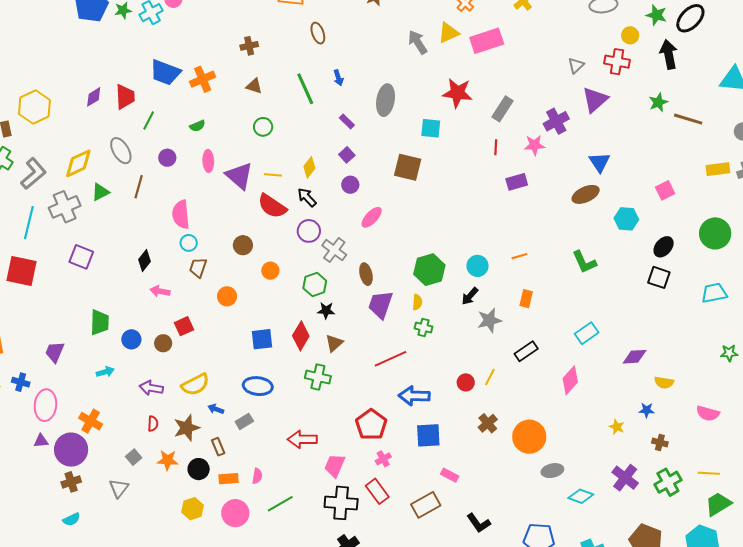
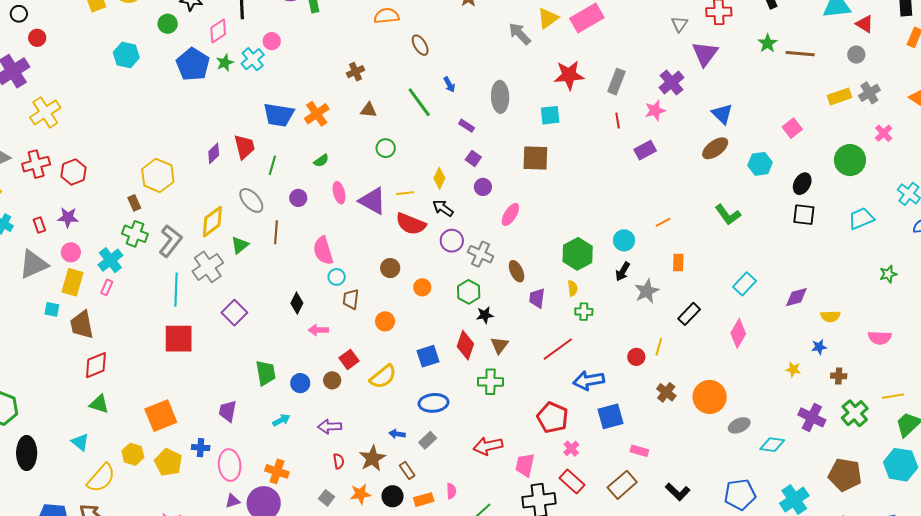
purple square: (81, 257) -> (234, 313), turned 35
purple trapezoid: (381, 305) -> (537, 298), size x0.7
yellow semicircle: (195, 385) -> (383, 377), moved

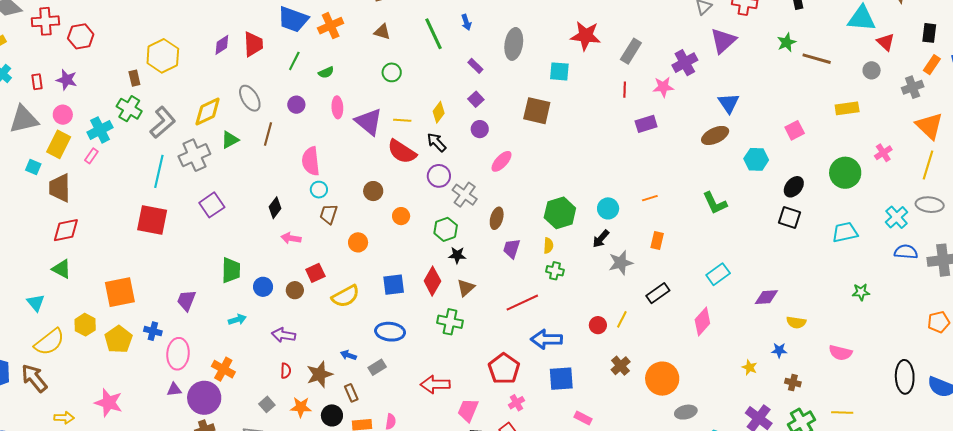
gray cross: (869, 93) -> (913, 87), moved
green line: (272, 165) -> (294, 61), moved
brown ellipse: (517, 271) -> (497, 218), turned 30

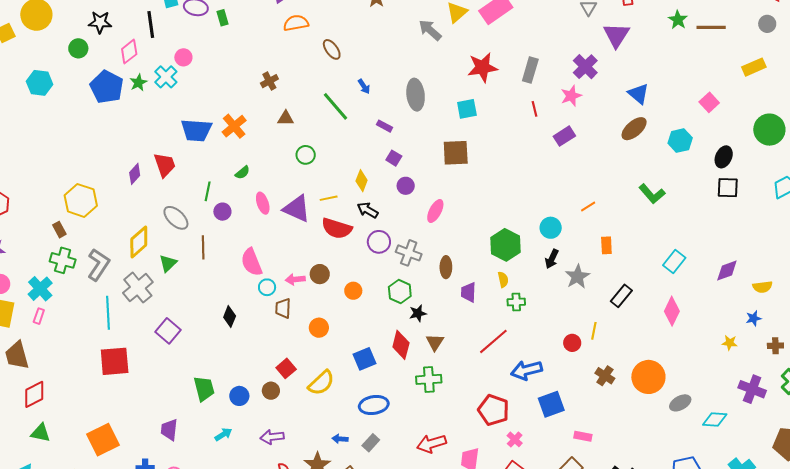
green line: (294, 61) -> (208, 191), moved
pink arrow: (291, 238) -> (295, 279), moved

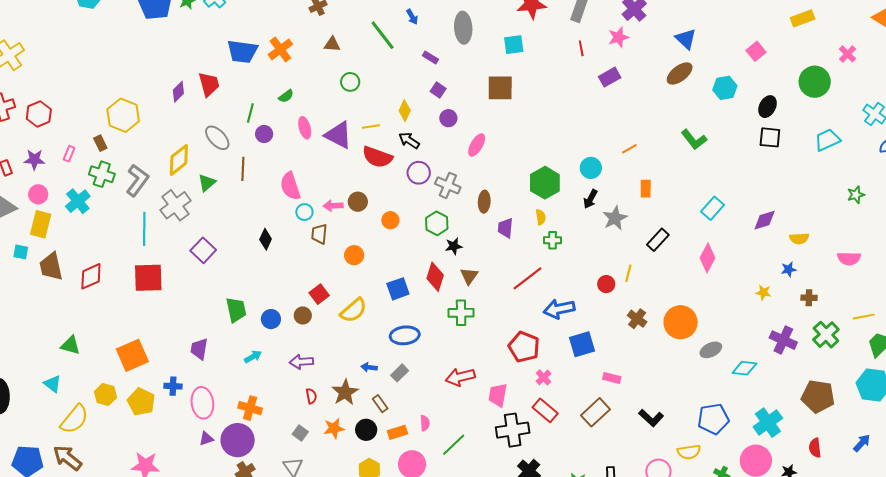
pink rectangle: (39, 316) -> (69, 154), moved
red diamond: (34, 394) -> (91, 276), moved

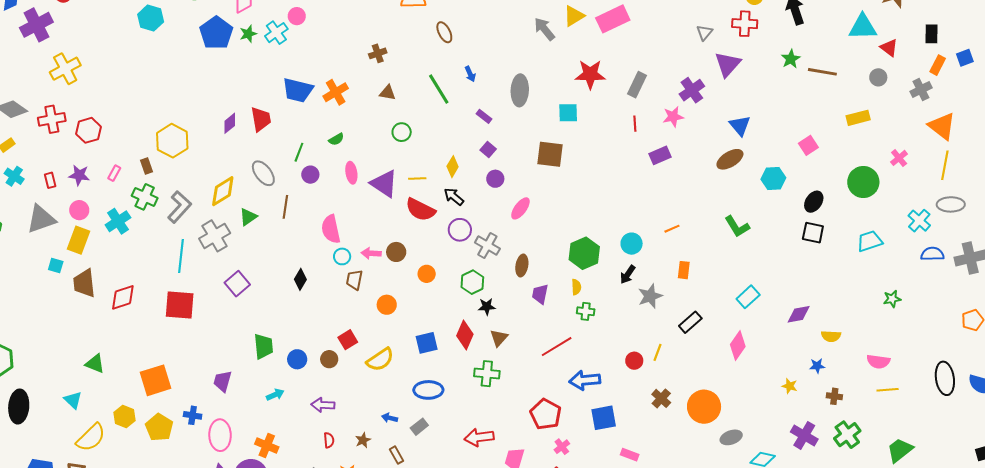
yellow line: (864, 317) -> (888, 390), moved
brown star: (345, 392) -> (363, 440), size x0.6

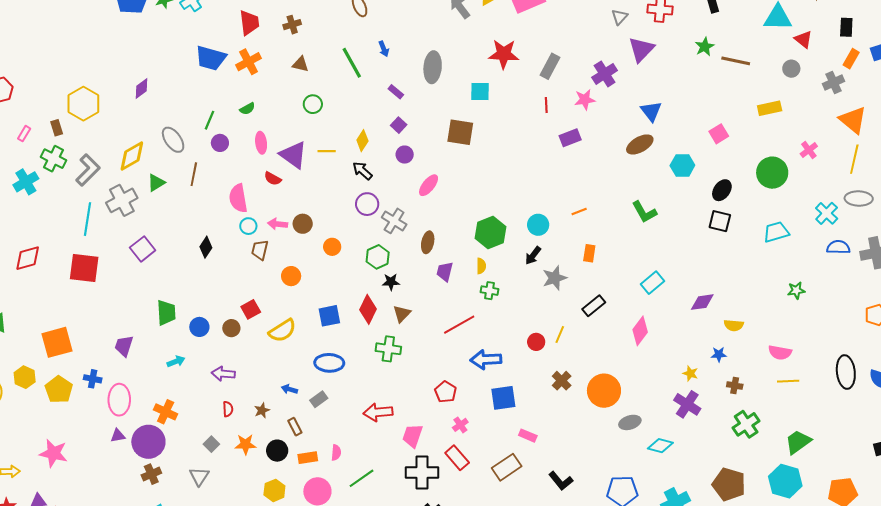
red trapezoid: (261, 119) -> (249, 23), moved
red semicircle: (420, 210) -> (273, 179), moved, size x0.6
red pentagon: (546, 414) -> (446, 392), size x0.7
purple cross: (804, 435) -> (687, 404), moved

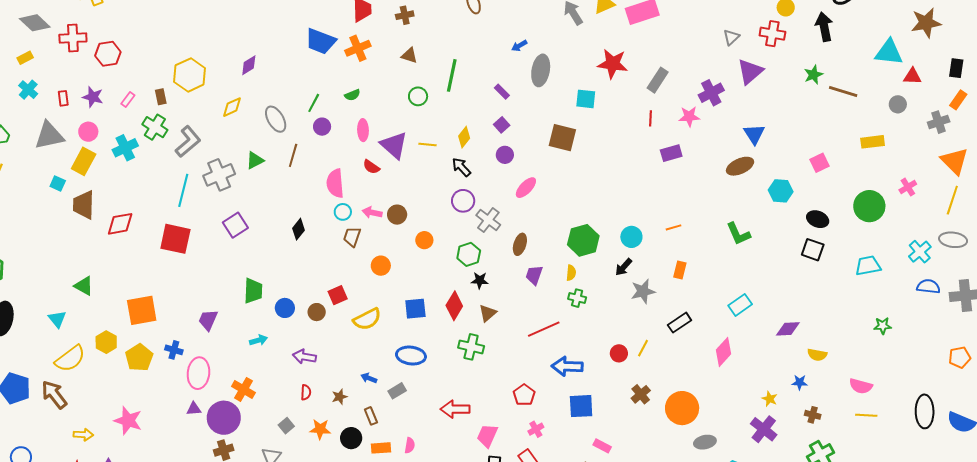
red triangle: (803, 39) -> (912, 76), turned -42
blue arrow: (384, 49) -> (519, 46), moved, turned 77
green line: (352, 63) -> (452, 75), moved, turned 36
yellow diamond: (132, 156) -> (232, 107), moved, size x0.7
black ellipse: (722, 190) -> (818, 219), turned 70

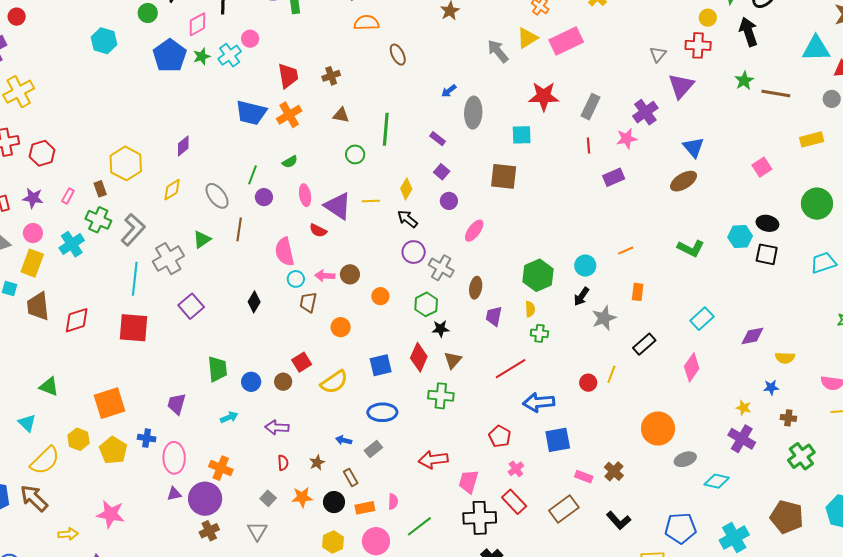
cyan hexagon: (781, 191) -> (740, 237), moved
green L-shape: (738, 234) -> (691, 248), turned -32
brown cross: (641, 394) -> (614, 471), moved

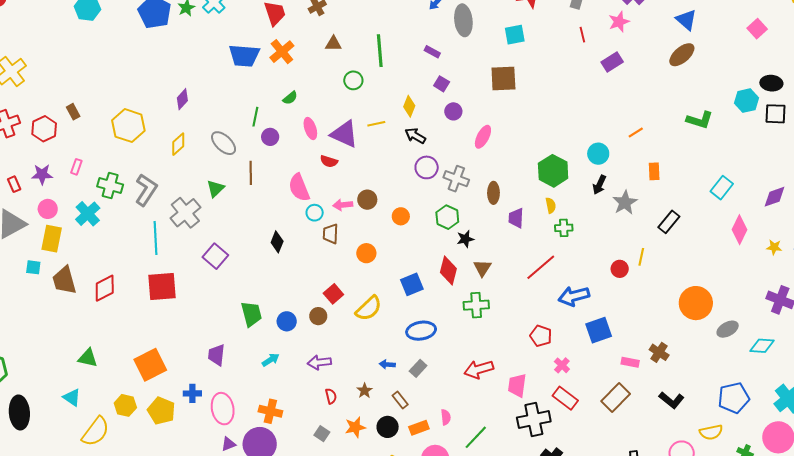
brown rectangle: (100, 189) -> (73, 112), moved
pink diamond: (692, 367) -> (740, 230), moved
yellow star: (744, 408) -> (774, 247), moved

